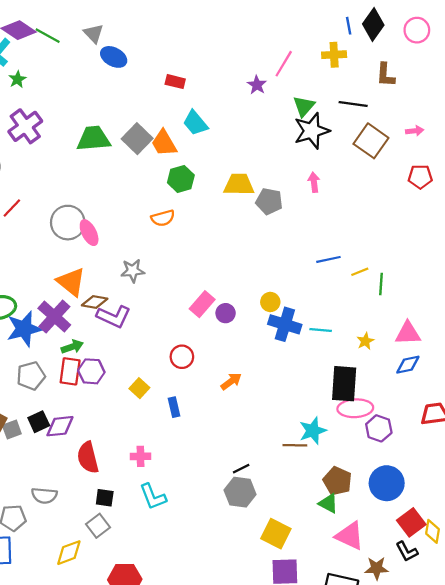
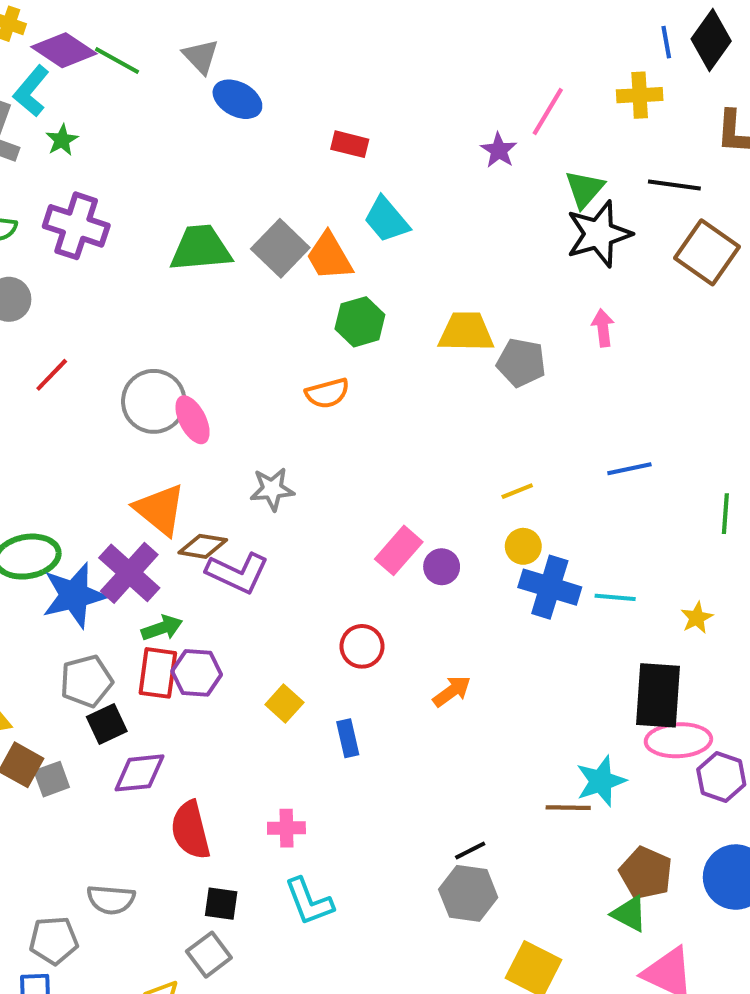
purple cross: (25, 126) -> (76, 226), turned -36
yellow line: (360, 272) -> (517, 491), moved
black square: (39, 422) -> (107, 724), moved

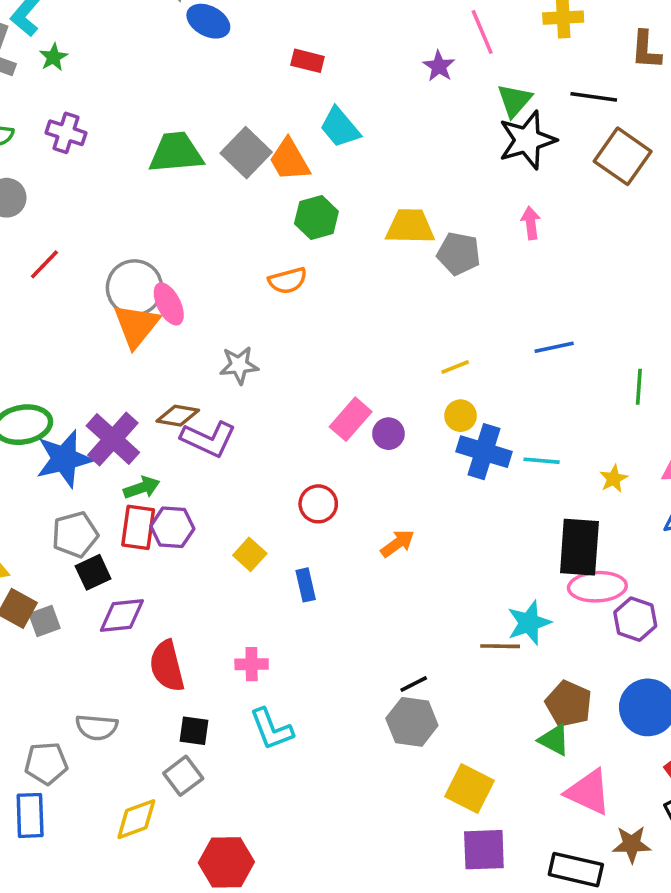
pink line: (548, 111) -> (482, 32), turned -54
purple cross: (76, 226) -> (66, 133), size x0.7
orange triangle: (160, 510) -> (136, 326), moved, turned 30

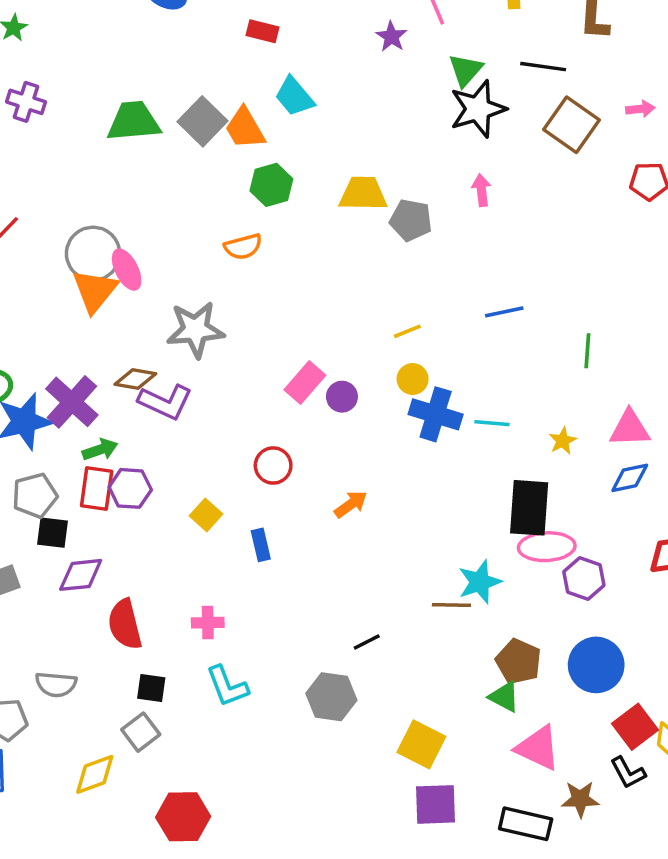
gray star: (239, 365) -> (195, 330), size x1.5
black square: (93, 572) -> (52, 533), turned 32
gray hexagon: (412, 722) -> (331, 697), moved

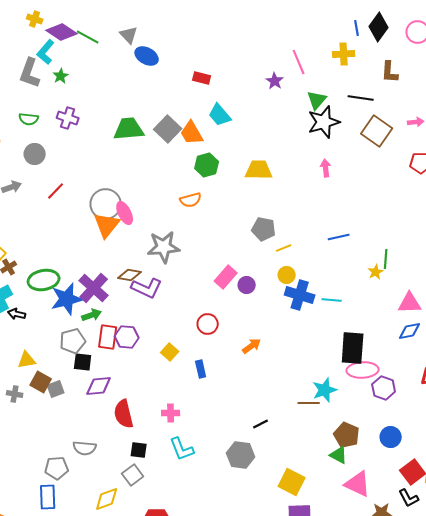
gray pentagon: (411, 220) -> (264, 229), moved
yellow star: (563, 441) -> (376, 272), moved
green arrow: (100, 450) -> (92, 315), moved
blue circle: (596, 665) -> (391, 437), size x0.7

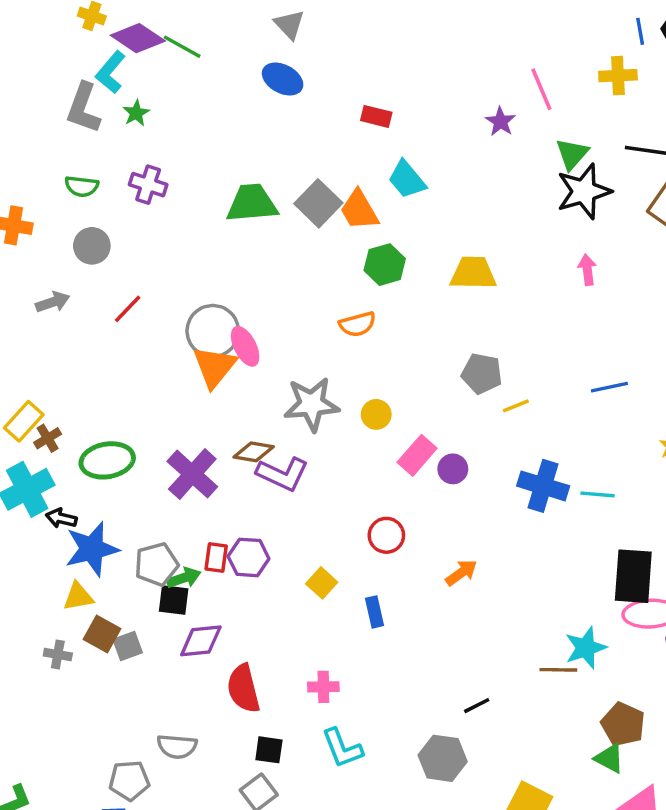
gray triangle: (129, 35) -> (289, 25), moved
yellow circle: (287, 275) -> (376, 414), moved
blue star: (67, 299) -> (92, 549), moved
green arrow: (92, 315) -> (184, 578), moved
red rectangle: (108, 337) -> (216, 557), size x0.7

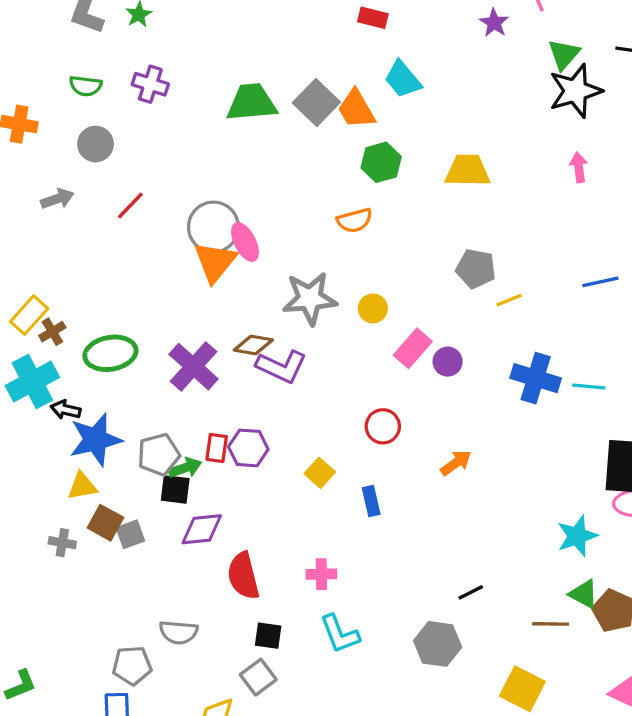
brown line: (558, 670) -> (551, 624), moved
green triangle: (609, 758) -> (584, 594), moved

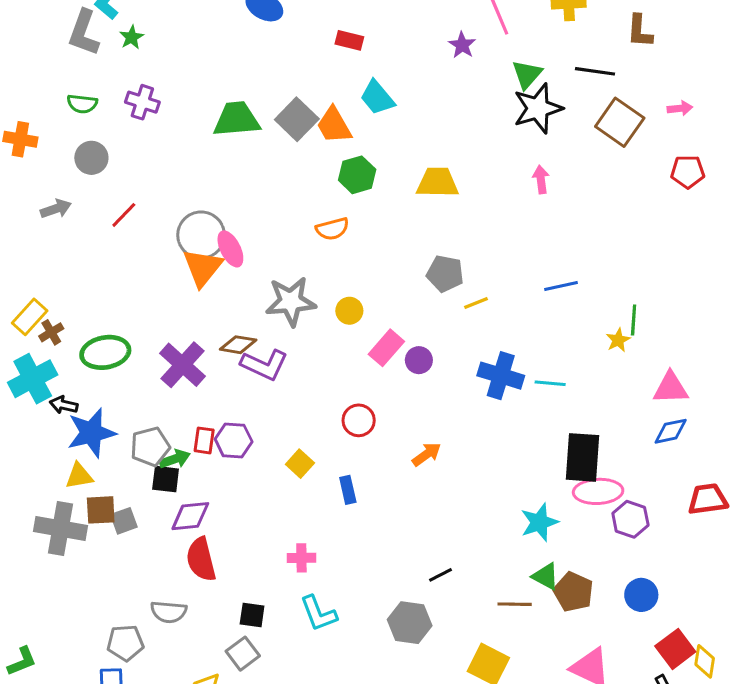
brown square: (105, 523) -> (101, 510), turned -32
gray cross: (62, 543) -> (61, 528), size x2.0
red semicircle: (243, 576) -> (201, 559), moved

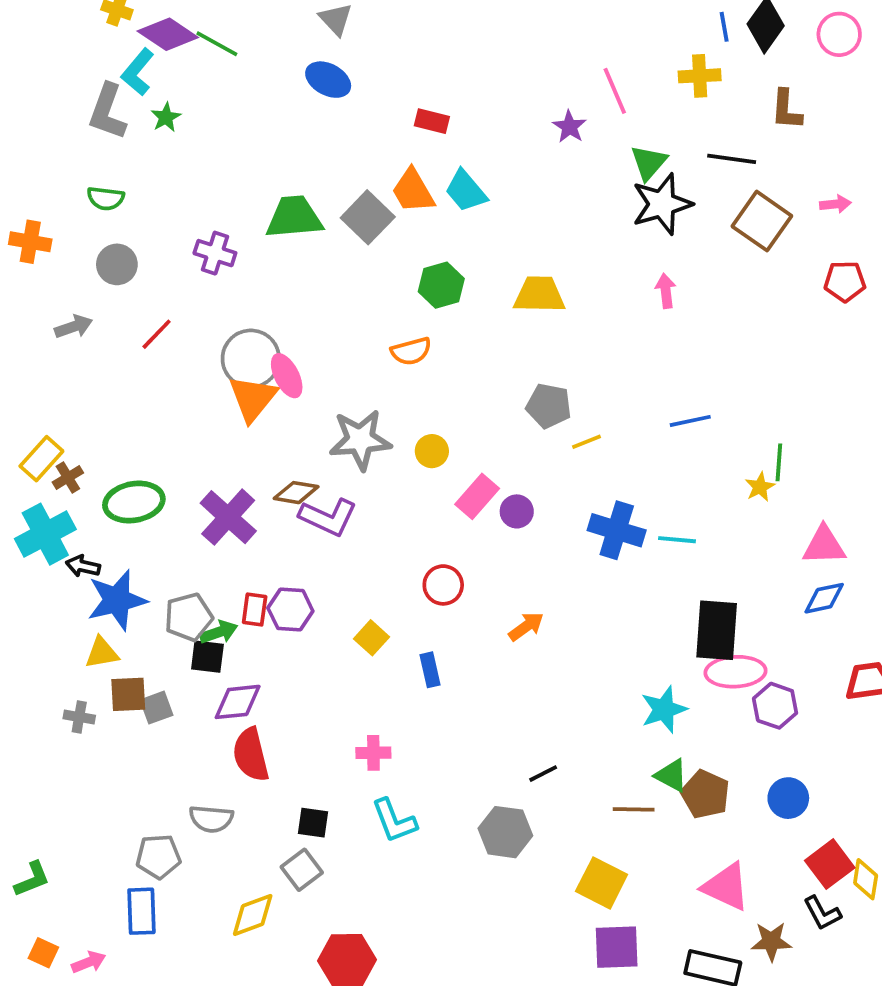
purple cross: (142, 102) -> (215, 253), moved
orange trapezoid: (334, 125) -> (413, 191), moved
gray cross: (61, 528) -> (79, 717), size x0.5

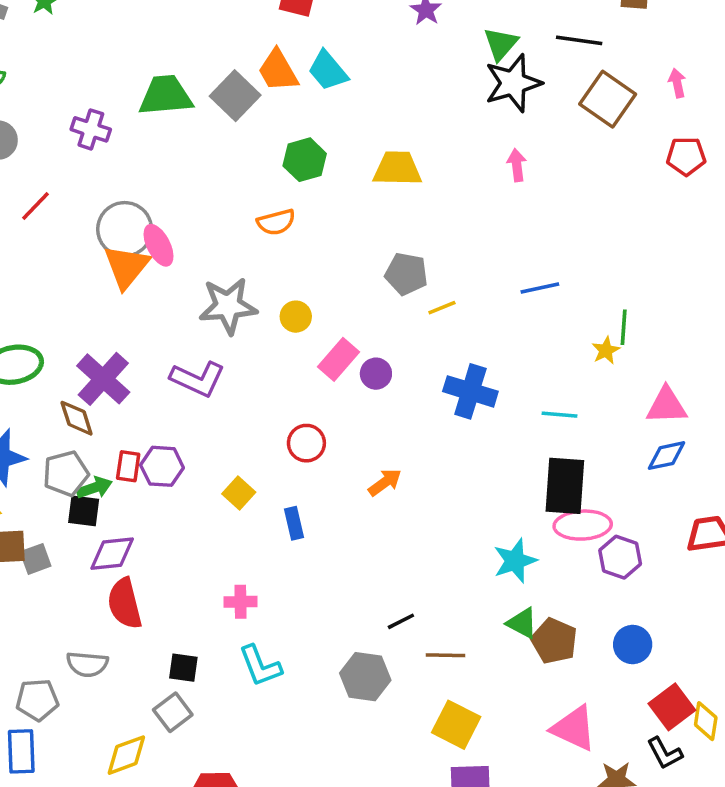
pink arrow: (835, 204) -> (677, 83), turned -96
brown diamond: (296, 493) -> (77, 418), moved, turned 63
cyan line: (677, 540) -> (560, 415), moved
brown line: (634, 809) -> (445, 655), moved

